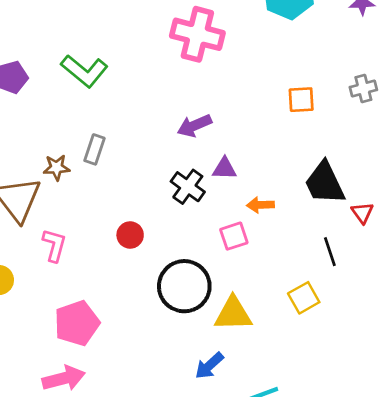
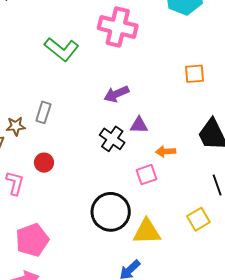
green L-shape: (84, 71) -> (62, 49), moved
red circle: (130, 235) -> (44, 163), moved

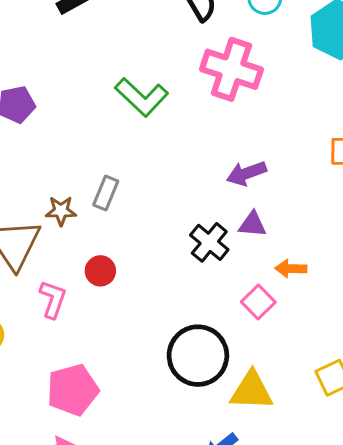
purple arrow: (116, 94) -> (246, 173), moved
pink square: (147, 175) -> (258, 302), turned -30

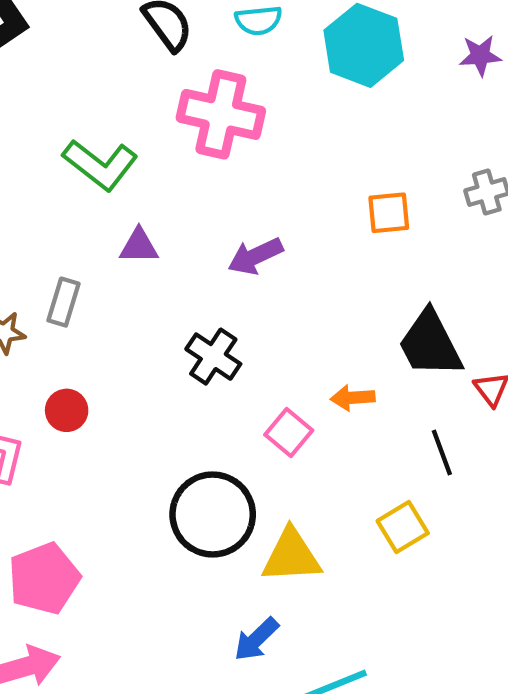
purple triangle: (252, 224) -> (139, 246), moved
orange arrow: (291, 269) -> (353, 398), moved

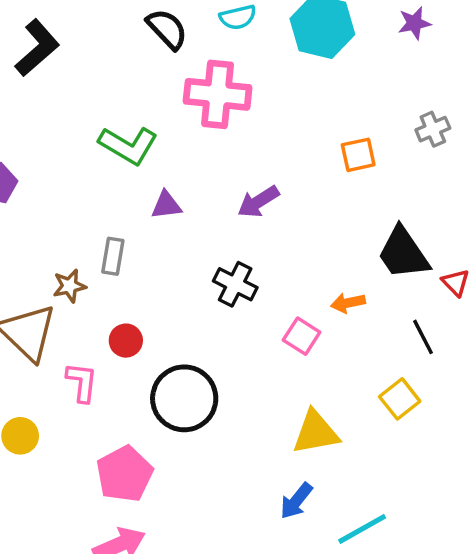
black circle: (213, 514) -> (184, 398), moved

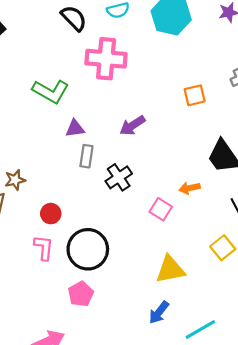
gray rectangle: (113, 256) -> (86, 156), moved
black cross: (235, 284) -> (119, 177), turned 30
pink L-shape: (82, 382) -> (44, 248), moved
pink pentagon: (125, 474) -> (81, 294), moved, size x0.7

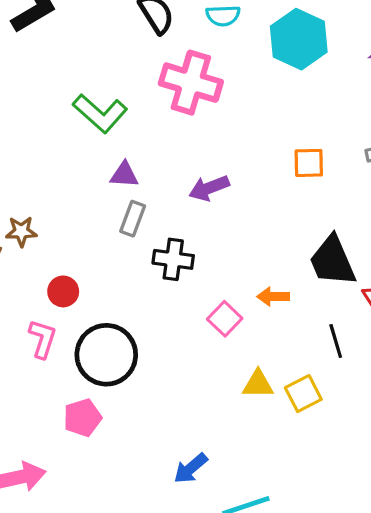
black cross: (119, 177) -> (173, 259), turned 30
yellow triangle: (170, 269) -> (258, 384), moved, size x0.7

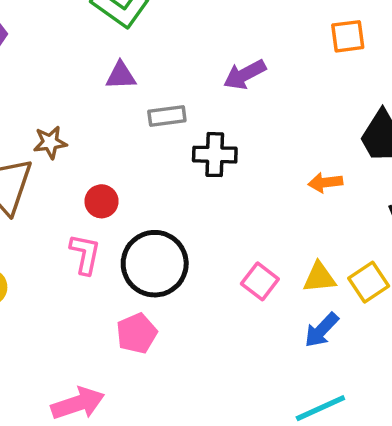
purple triangle: (124, 175) -> (121, 76), moved
gray rectangle: (133, 219) -> (167, 116), turned 68
pink square: (225, 319) -> (260, 281), moved
blue arrow: (191, 468) -> (321, 330), moved

